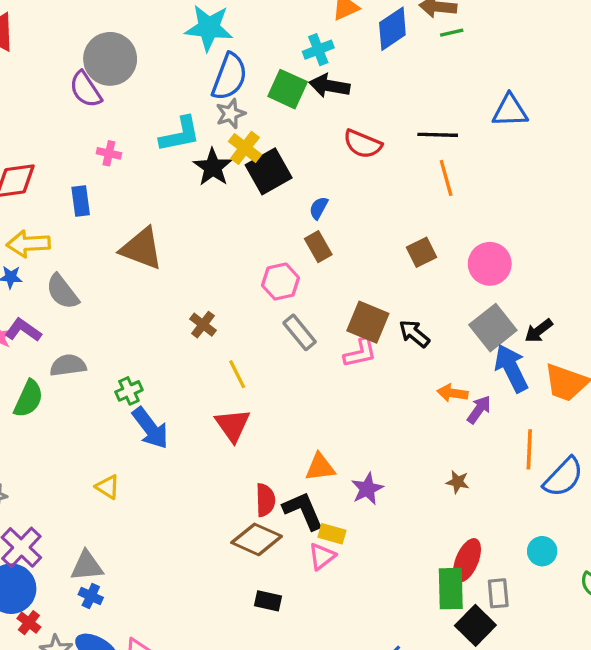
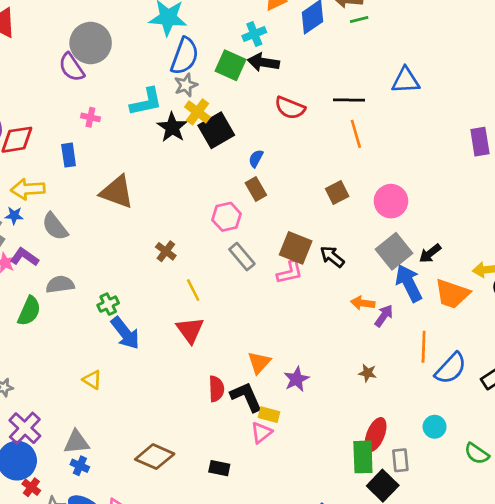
orange triangle: (320, 467) -> (259, 363), turned -40
brown diamond: (257, 539) -> (155, 457), moved

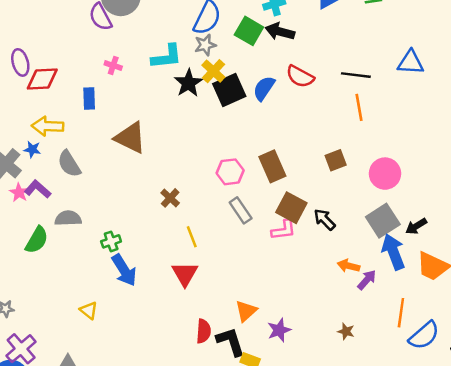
blue semicircle: (256, 159) -> (264, 88), moved, size x1.5
brown rectangle: (256, 189) -> (272, 166), moved, size x1.4

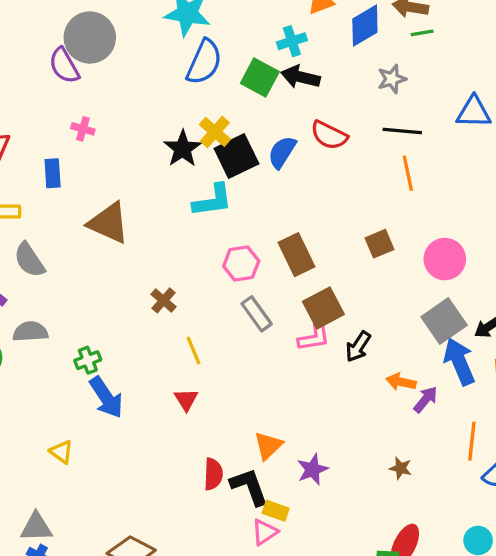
gray star: (205, 45) -> (392, 79), moved
cyan L-shape: (167, 57) -> (213, 200), moved
brown square: (291, 208) -> (323, 308), turned 36
black arrow: (325, 219) -> (358, 347), moved, turned -100
red triangle: (185, 274) -> (186, 400), size x0.7

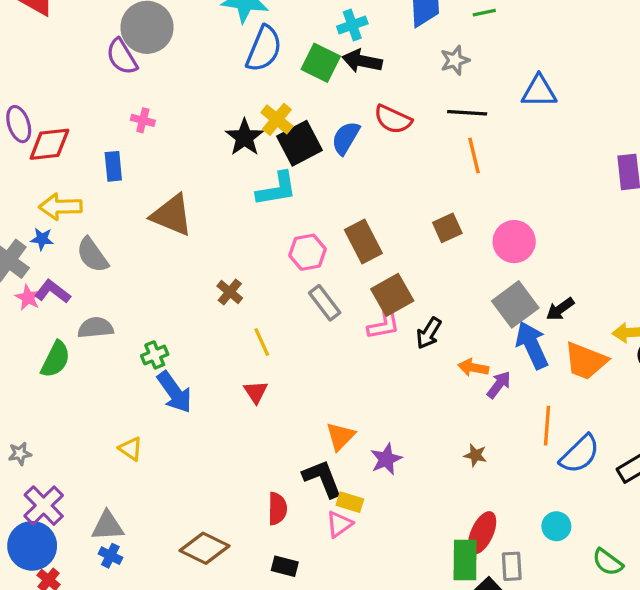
red semicircle: (213, 474) -> (277, 509), moved

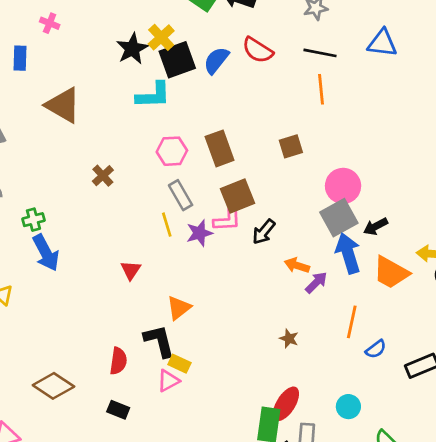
pink circle: (514, 242) -> (343, 186), moved
yellow line: (262, 342) -> (167, 225), moved
red triangle: (256, 392) -> (131, 270), moved
blue semicircle: (580, 454) -> (376, 349), size x0.6
purple star: (386, 459) -> (199, 233), moved

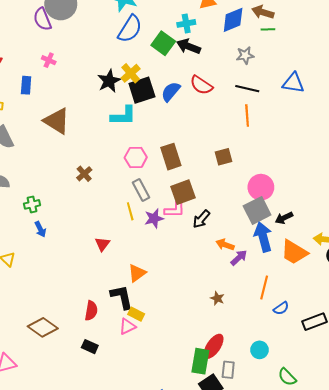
blue arrow: (46, 253) -> (40, 229), size x0.6

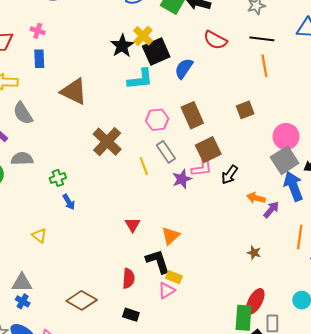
pink cross: (49, 60) -> (38, 31), moved
blue semicircle: (171, 92) -> (184, 69), moved
brown cross: (84, 174) -> (107, 142), size x1.8
yellow line: (130, 211) -> (144, 166), moved
red triangle: (102, 244) -> (133, 225), moved

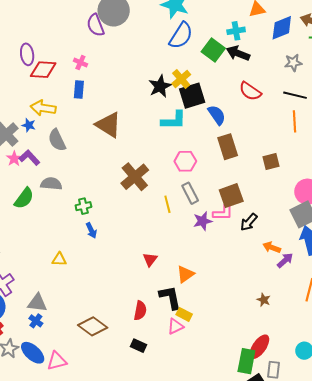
blue semicircle: (184, 69) -> (217, 115), turned 105
brown rectangle: (192, 115) -> (228, 147), moved
yellow triangle: (39, 236) -> (59, 259), turned -42

